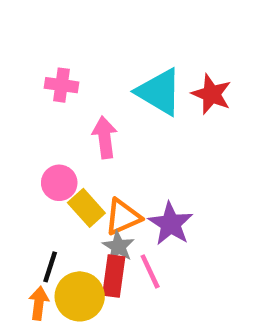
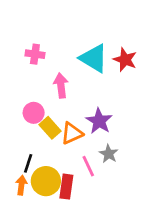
purple star: (171, 224) -> (99, 121), moved
gray star: (118, 246) -> (109, 154), moved
red rectangle: (114, 276) -> (66, 187), moved

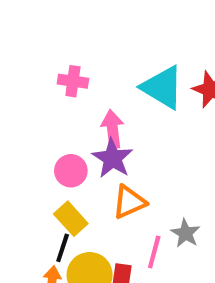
purple star: (99, 121) -> (113, 158), moved
yellow rectangle: (50, 128) -> (71, 219), moved
pink line: (88, 166) -> (154, 252), turned 40

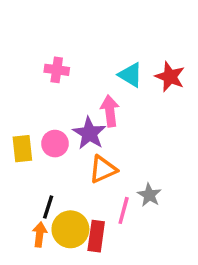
cyan triangle: (163, 87) -> (130, 75), size x0.7
pink arrow: (113, 129) -> (110, 111), moved
yellow rectangle: (71, 219) -> (22, 149), moved, turned 36

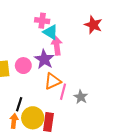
pink cross: (57, 70) -> (42, 21), moved
cyan triangle: (130, 75) -> (50, 32), moved
pink line: (124, 210) -> (63, 92), moved

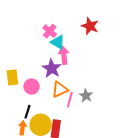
pink cross: (42, 21) -> (50, 31), turned 32
red star: (93, 25) -> (90, 26), moved
pink circle: (23, 66) -> (32, 87), moved
gray star: (81, 97) -> (86, 96), moved

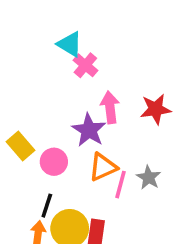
red star: (90, 26) -> (156, 109), moved, turned -30
cyan triangle: (58, 42) -> (70, 44), moved
yellow rectangle: (12, 77) -> (21, 146), turned -35

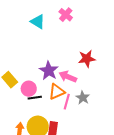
pink cross: (85, 65) -> (66, 15), moved
pink arrow: (110, 107) -> (68, 77), moved, turned -60
black line: (47, 206) -> (35, 98), moved, turned 64

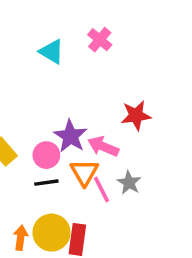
pink circle: (29, 89) -> (46, 155), moved
orange triangle: (57, 92) -> (84, 172), turned -36
pink line: (67, 102) -> (101, 190), turned -42

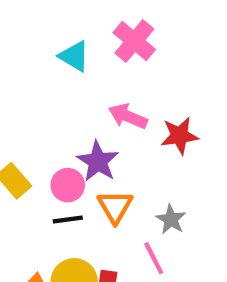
pink cross: (100, 40) -> (134, 41), size x1.4
pink arrow: (103, 146) -> (128, 116), moved
pink line: (101, 190) -> (154, 258), moved

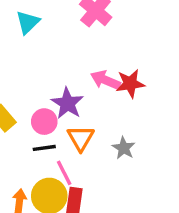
cyan triangle: (74, 56) -> (28, 22), moved, turned 45
pink arrow: (128, 116) -> (105, 80), moved
pink line: (154, 258) -> (64, 173), moved

